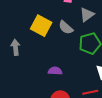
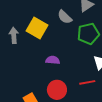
yellow square: (41, 26) -> (37, 28), moved

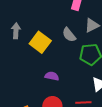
gray arrow: (14, 35) -> (16, 31), moved

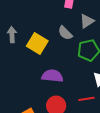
purple semicircle: (52, 76) -> (52, 76), size x1.5

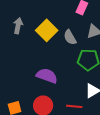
yellow square: (37, 44) -> (47, 30), moved

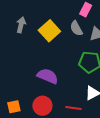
gray semicircle: (70, 37) -> (76, 28), moved

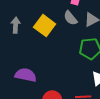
purple semicircle: (48, 76) -> (26, 75), moved

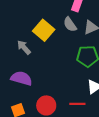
gray arrow: (16, 25) -> (24, 47), moved, turned -49

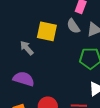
yellow square: (44, 30) -> (47, 31), turned -30

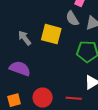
yellow square: (47, 31) -> (51, 34), moved

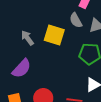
purple semicircle: (20, 69) -> (22, 68), turned 110

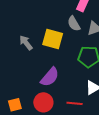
purple semicircle: (22, 68) -> (50, 77), moved

